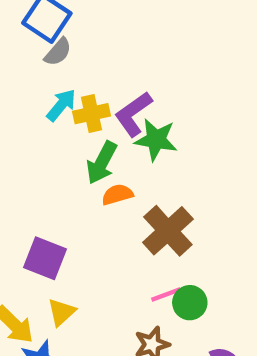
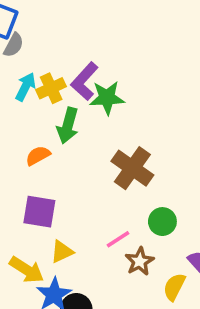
orange semicircle: (117, 195) -> (38, 156), moved
pink line: (166, 295) -> (118, 239), moved
yellow triangle: (61, 312) -> (62, 252), turned 30

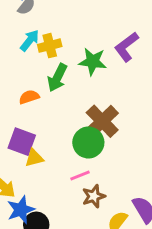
purple L-shape: (84, 81) -> (126, 47), moved
green circle: (162, 222) -> (88, 142), moved, size x1.4
yellow triangle: (62, 252) -> (34, 158), moved

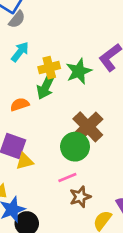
yellow cross: (50, 46) -> (49, 68), moved
green star: (93, 61) -> (79, 71), turned -30

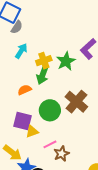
green circle: (75, 147) -> (50, 110), moved
pink line: (67, 177) -> (50, 144), moved
brown star: (80, 197) -> (62, 154), moved

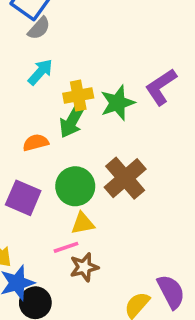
yellow triangle: (32, 131) -> (83, 223), moved

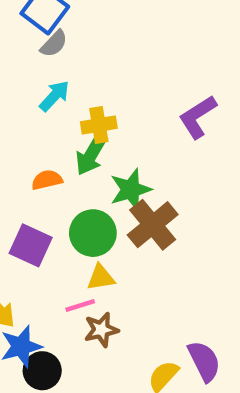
green star: (118, 103) -> (131, 190), moved

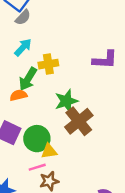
purple L-shape: (198, 117) -> (105, 60), turned -145
green arrow: (91, 155) -> (28, 79), moved
green circle: (93, 233) -> (37, 139), moved

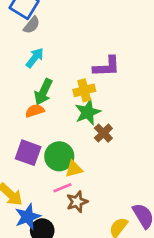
purple L-shape: (105, 60) -> (107, 67), moved
yellow cross: (48, 64) -> (84, 90), moved
brown cross: (79, 121) -> (103, 133), size x0.6

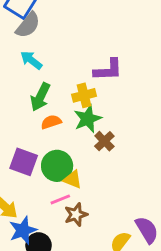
gray semicircle: (32, 25) -> (28, 25), size x1.4
cyan arrow: (35, 58) -> (31, 60), turned -90
orange semicircle: (35, 111) -> (51, 122), moved
yellow triangle: (74, 169) -> (73, 179), turned 36

